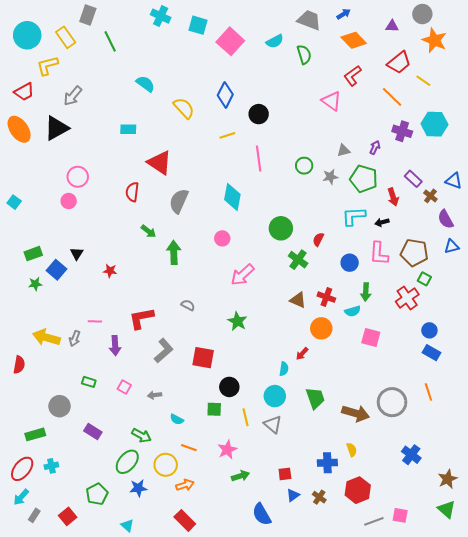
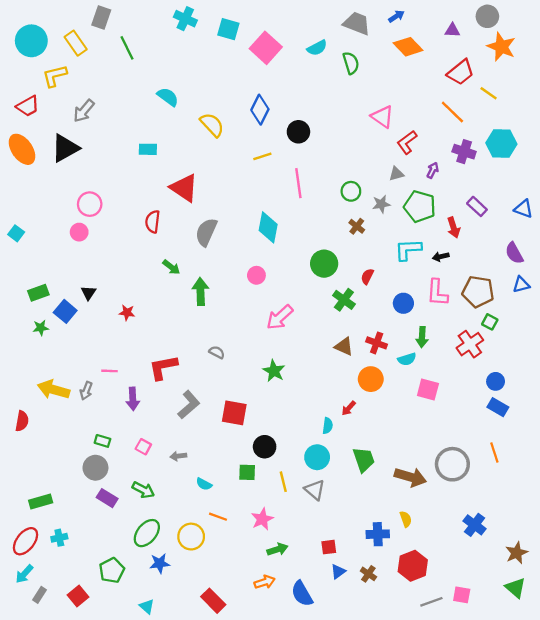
red L-shape: (353, 76) -> (407, 142), moved
brown cross: (430, 196) -> (357, 226), moved
gray circle: (60, 406) -> (95, 468), moved
green arrow: (141, 435) -> (143, 490), moved
orange arrow: (185, 485) -> (265, 582), moved

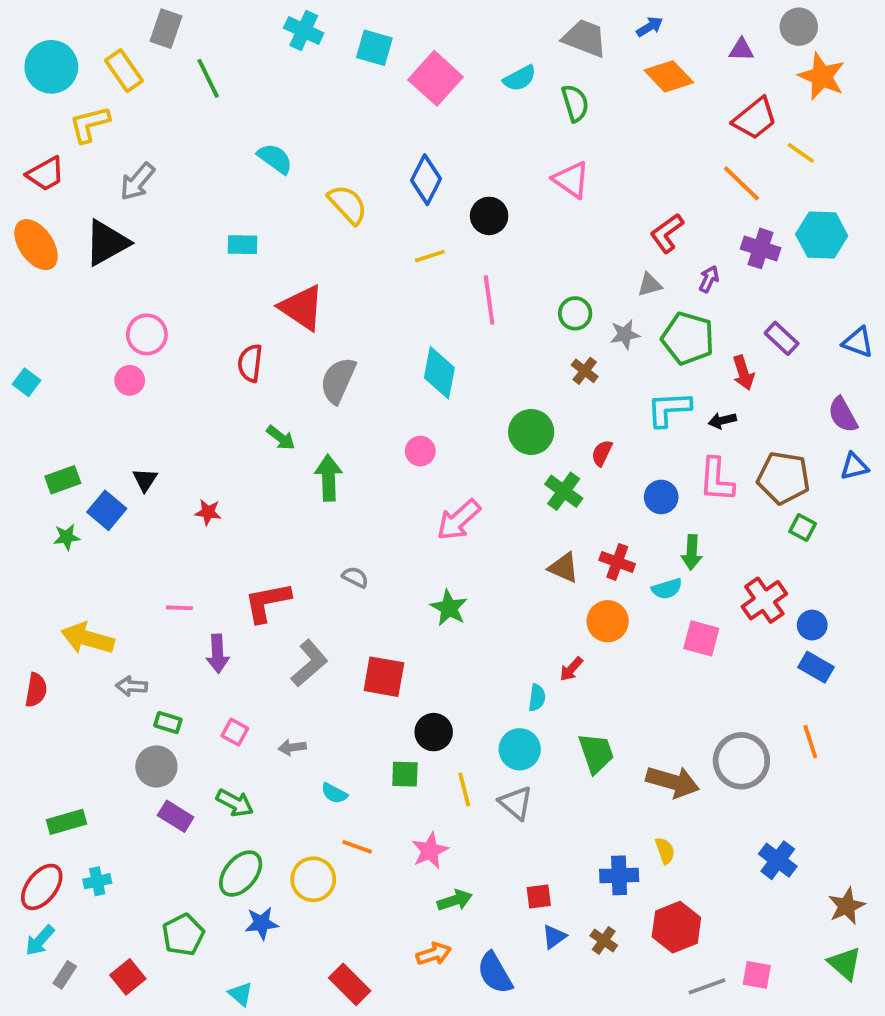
pink triangle: (382, 117) -> (571, 180), moved
red cross: (470, 344) -> (764, 600), moved
gray arrow: (86, 391) -> (132, 686), moved, turned 72

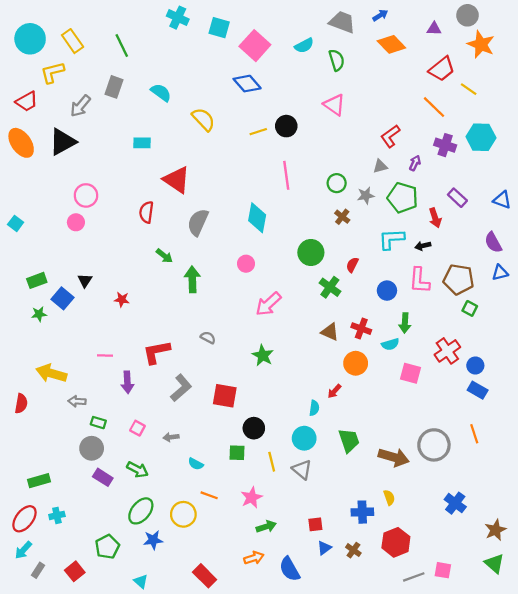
gray rectangle: (166, 29) -> (114, 87), moved
blue diamond: (426, 180) -> (247, 84), moved, turned -68
yellow line: (430, 256) -> (258, 132), moved

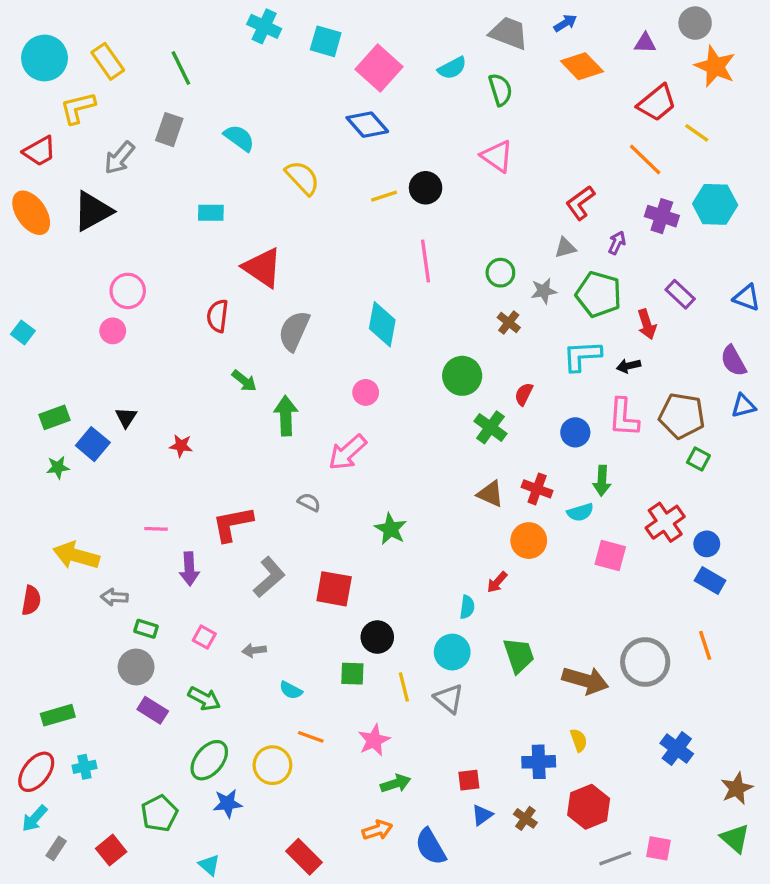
pink arrow: (268, 304) -> (347, 452), moved

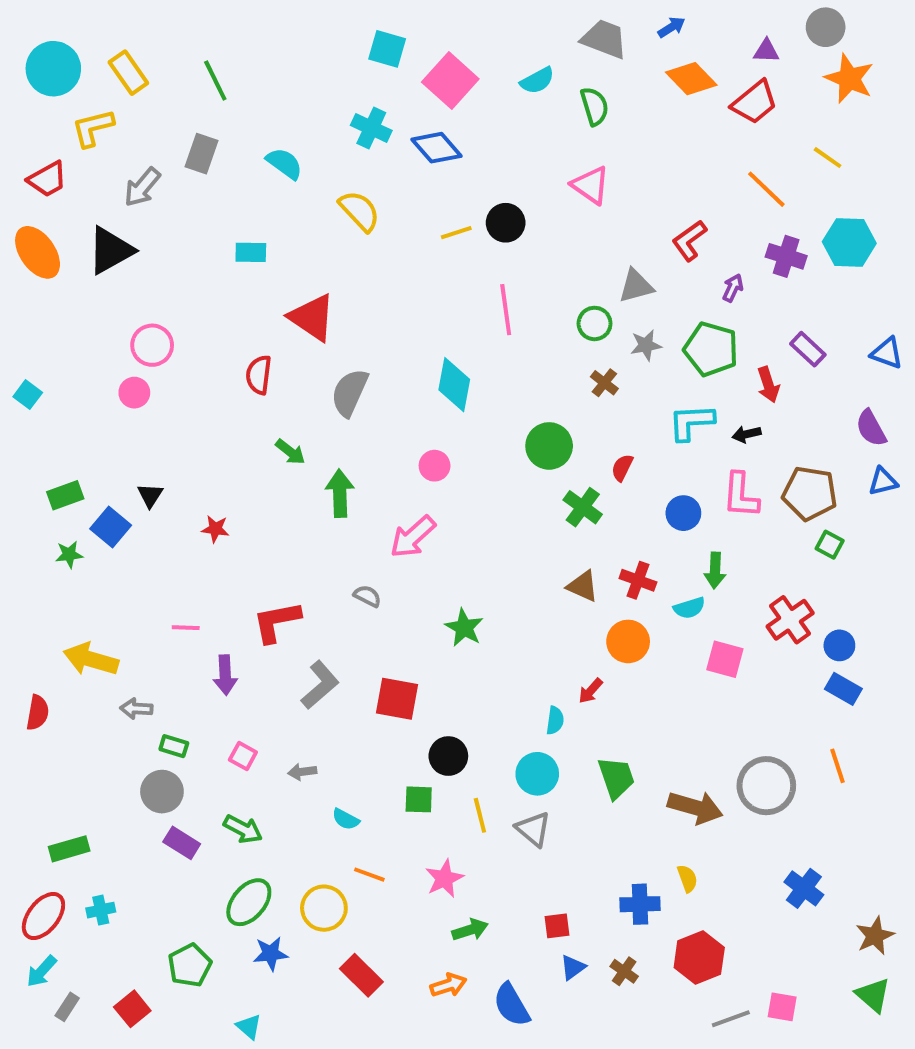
cyan cross: (264, 26) -> (371, 128), moved
red trapezoid: (657, 103) -> (754, 102), moved
gray triangle: (565, 248) -> (636, 286), moved, size x1.4
red rectangle: (304, 857) -> (361, 975), moved

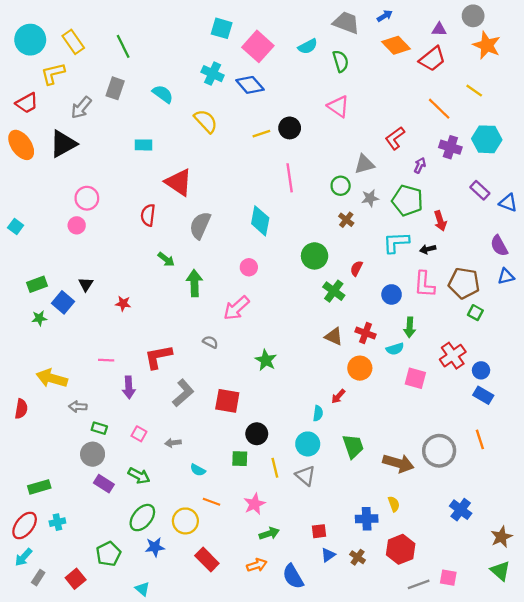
purple rectangle: (808, 349) -> (480, 190), moved

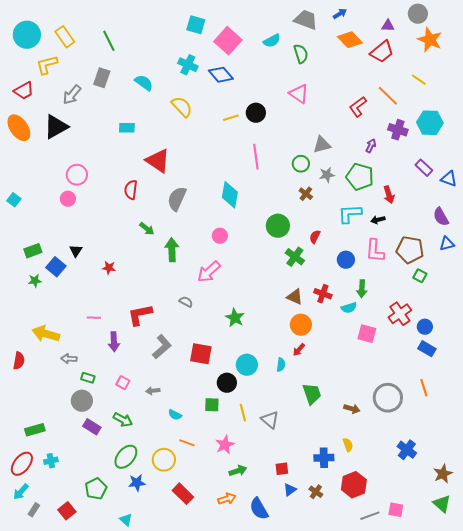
red L-shape: (395, 138) -> (358, 107), moved
orange circle: (360, 368) -> (301, 325), moved
cyan circle: (308, 444) -> (247, 365), moved
brown arrow: (398, 463) -> (352, 409), size x0.6

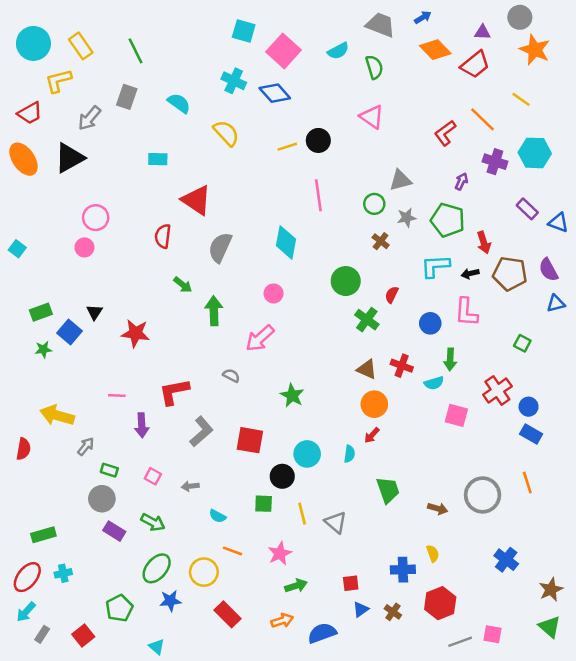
brown pentagon: (410, 250) -> (510, 274), moved
red star: (109, 268) -> (135, 333), size x1.6
gray arrow: (69, 359) -> (86, 446), turned 126
blue semicircle: (259, 509) -> (322, 633), turned 100

